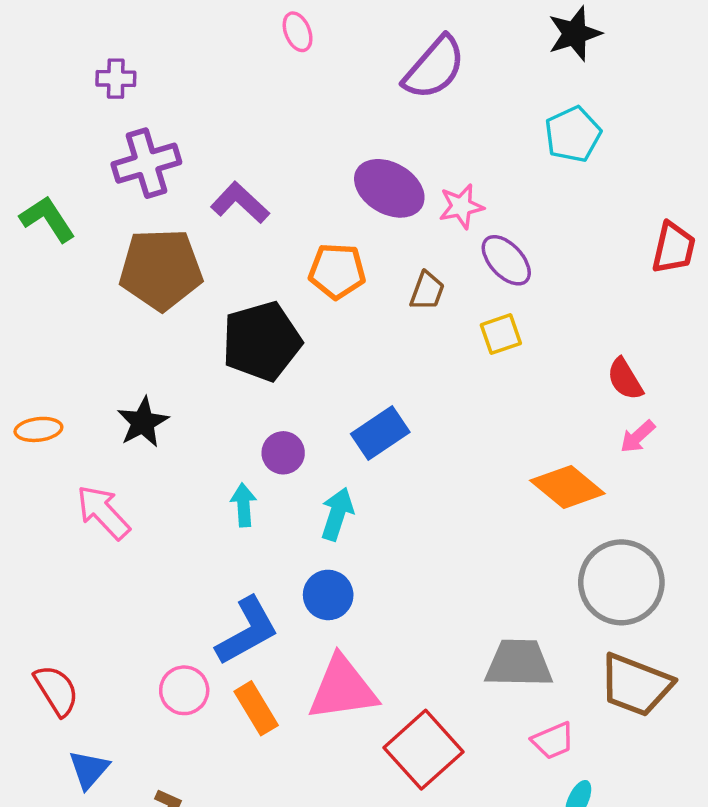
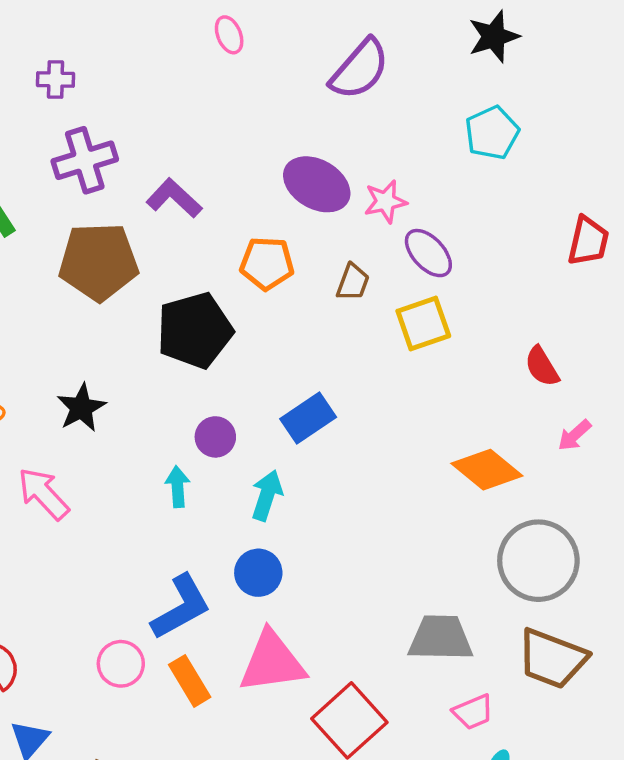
yellow square: (501, 334) -> (423, 324), size x1.4
pink arrow: (638, 437) -> (575, 435), moved

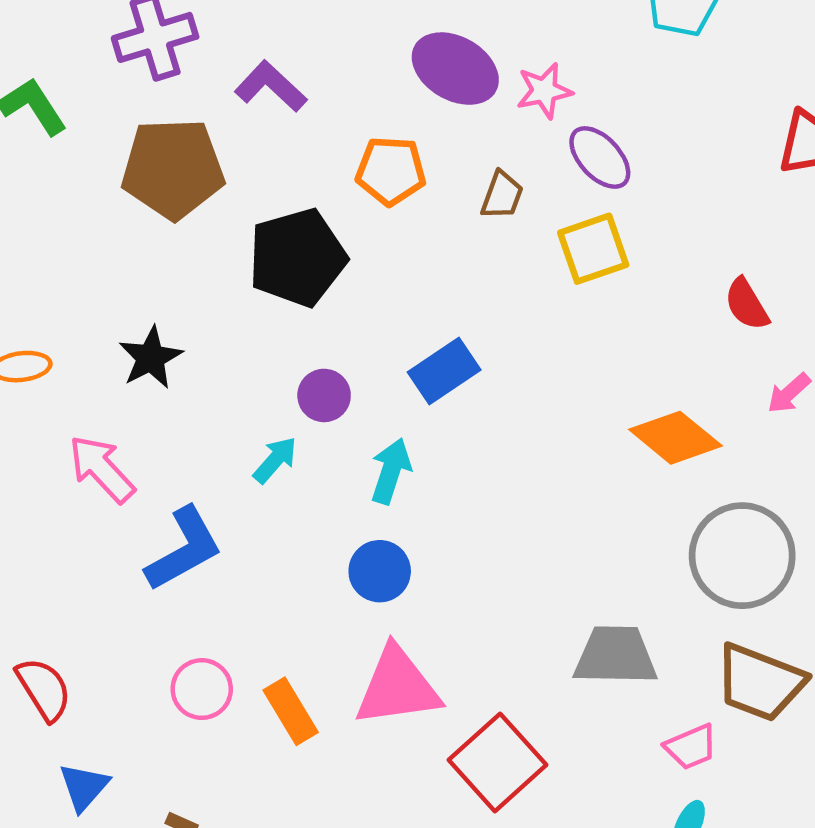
cyan arrow: (178, 487) -> (275, 460), turned 45
blue L-shape: (181, 607) -> (184, 549), moved
pink trapezoid: (473, 712) -> (691, 747), moved

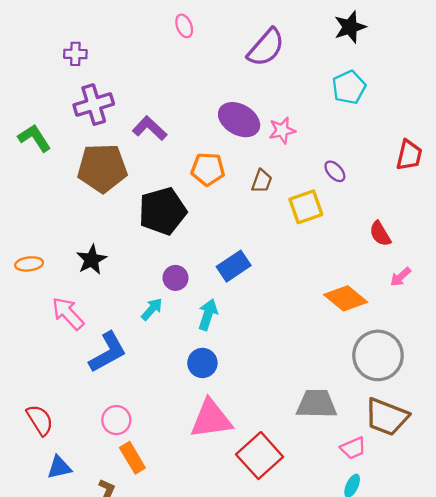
purple ellipse: (600, 158) -> (335, 171), moved, size x0.7
orange rectangle: (291, 711) -> (132, 458), moved
blue triangle: (84, 787) -> (59, 467), turned 36

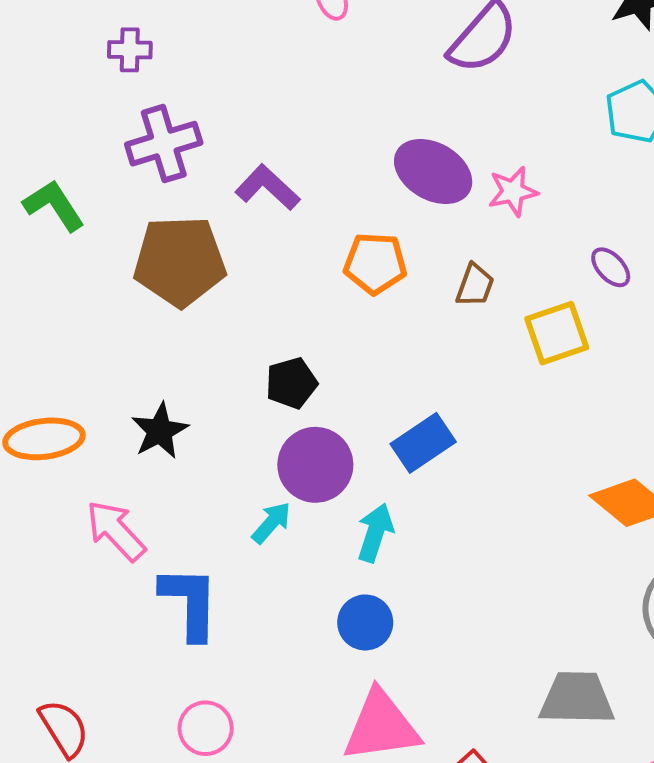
black pentagon: (163, 211) -> (291, 383), moved, size x0.6
orange ellipse: (29, 264) -> (44, 439), size x1.5
purple circle: (176, 278) -> (315, 465), size x1.6
blue L-shape: (108, 352) -> (190, 603), turned -60

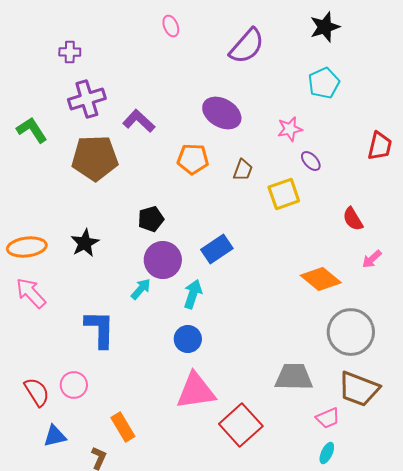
pink star: (513, 191) -> (290, 129), moved
pink arrow: (116, 531) -> (31, 293), moved
pink circle: (206, 728) -> (74, 385), moved

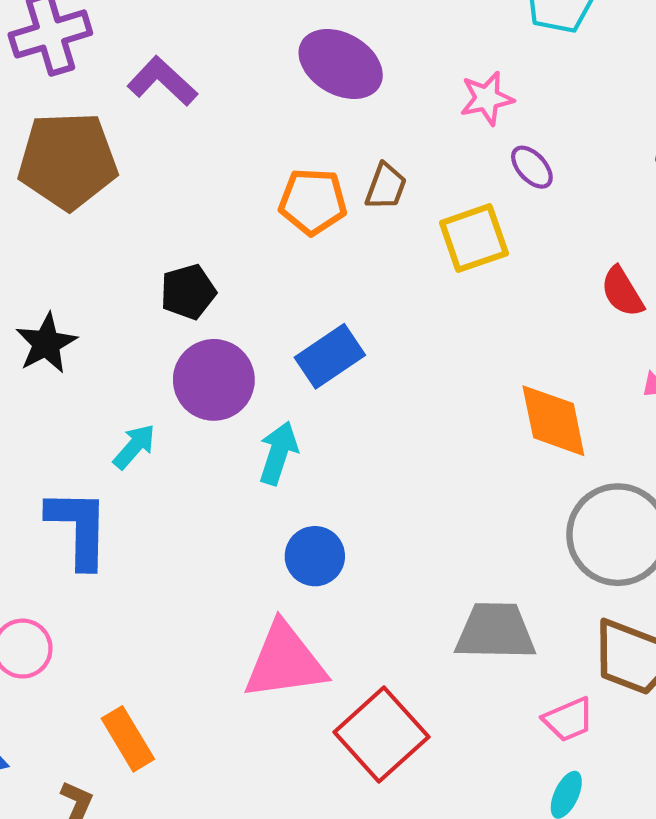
orange pentagon: (193, 159) -> (313, 202), moved
orange diamond: (321, 279) -> (553, 421), turned 39
cyan arrow: (141, 289) -> (134, 447), moved
blue circle: (188, 339) -> (315, 556), moved

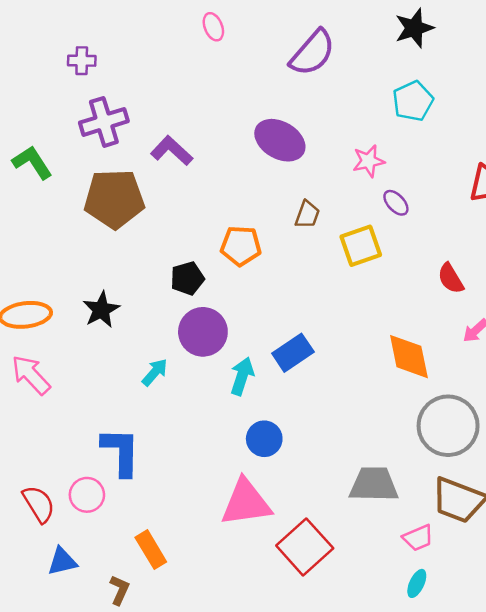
orange pentagon: (313, 202) -> (241, 246), moved
blue rectangle: (330, 356) -> (293, 353), moved
blue L-shape: (78, 528) -> (121, 452), moved

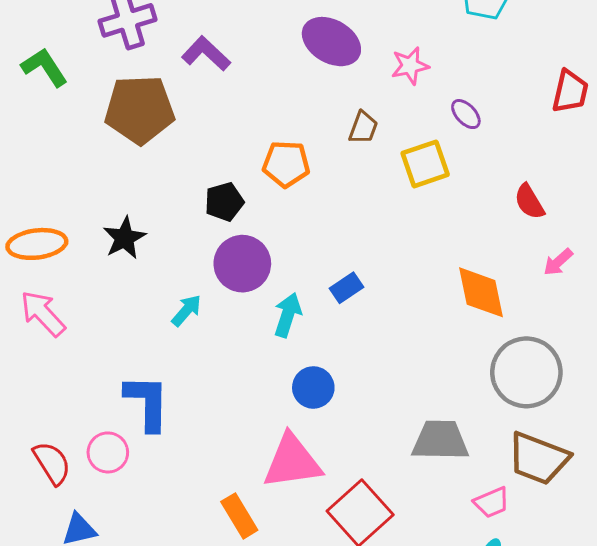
pink star: (369, 161) -> (410, 66), moved
blue rectangle: (293, 353) -> (347, 288), size x0.7
orange rectangle: (151, 550) -> (239, 516), moved

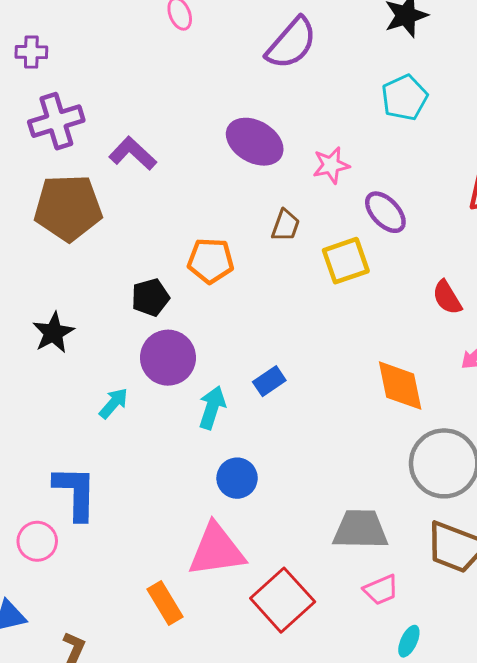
purple ellipse: (466, 114) -> (385, 212), size x1.4
pink trapezoid: (492, 502) -> (381, 590), moved

